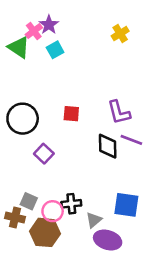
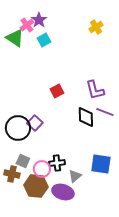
red square: (71, 114) -> (57, 91), turned -32
black circle: (23, 119) -> (18, 128), moved
purple ellipse: (108, 240) -> (63, 192), moved

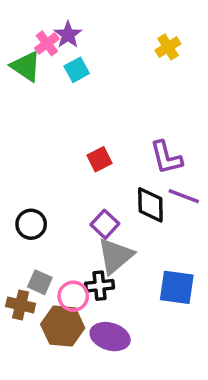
purple square: (35, 123) -> (105, 224), moved
black circle: (18, 128) -> (31, 224), size x0.7
gray triangle: (75, 176) -> (115, 256), moved, size x1.6

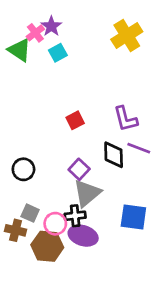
yellow cross: (168, 47) -> (127, 35), size x1.6
purple ellipse: (110, 337) -> (83, 236), moved

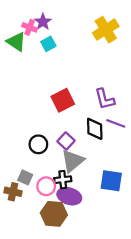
pink cross: (35, 33) -> (30, 27), turned -32
red square: (75, 120) -> (63, 100), size x1.5
black circle: (23, 169) -> (38, 144), moved
brown hexagon: (47, 246) -> (54, 214), moved

